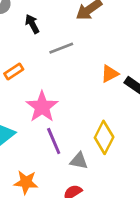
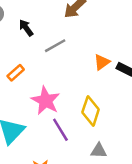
yellow diamond: (104, 137) -> (91, 111), moved
gray triangle: (79, 161) -> (99, 151), moved

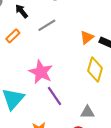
orange rectangle: (16, 73) -> (13, 36), moved
yellow diamond: (91, 111) -> (95, 70), moved

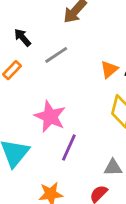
purple line: (54, 96) -> (69, 147), turned 60

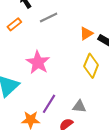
purple line: (69, 147) -> (49, 104), moved

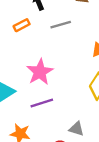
purple line: (49, 104) -> (42, 103), moved, turned 30

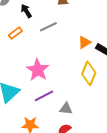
gray triangle: (76, 129) -> (66, 109), moved

